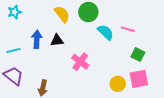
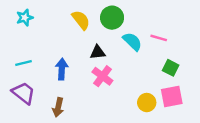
blue arrow: (37, 39) -> (62, 69), moved
black triangle: (57, 40) -> (98, 52), moved

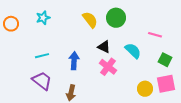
cyan semicircle: (132, 42) -> (133, 51), moved
black triangle: (98, 52) -> (104, 47), turned 32

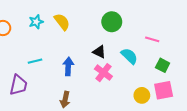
yellow semicircle: (90, 20) -> (62, 22), moved
purple trapezoid: (42, 81) -> (18, 85), moved, turned 65

